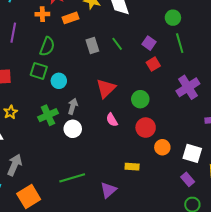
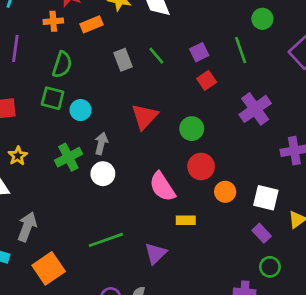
green circle: (173, 18) -> (262, 19), moved
purple square: (149, 43) -> (199, 52), turned 32
pink semicircle: (112, 120) -> (162, 187), moved, size x1.6

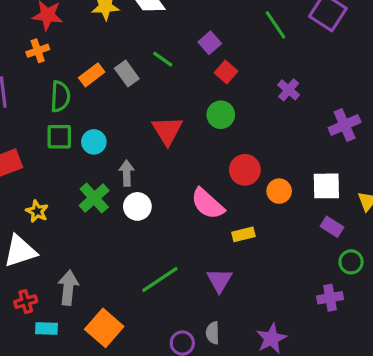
orange rectangle: (92, 24) -> (92, 75), moved
green line: (241, 50) -> (275, 25), moved
purple cross: (255, 109) -> (289, 90), size x0.6
green circle: (192, 129) -> (221, 115), moved

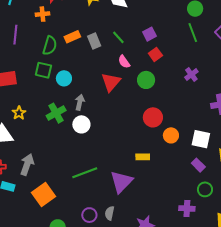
pink semicircle: (208, 204) -> (124, 62), moved, size x0.6
purple triangle: (219, 280) -> (121, 182), size x1.4

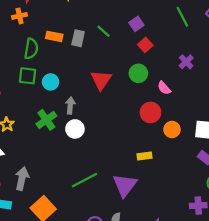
orange rectangle: (72, 37) -> (54, 36), turned 42
gray rectangle: (94, 41) -> (78, 38), turned 42
pink semicircle: (124, 62) -> (164, 88), moved

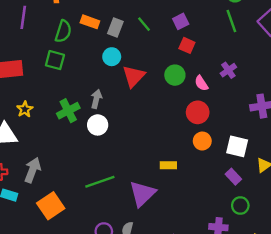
red square: (145, 45) -> (187, 45), turned -32
cyan circle: (51, 82) -> (112, 57), moved
pink semicircle: (164, 88) -> (201, 83), moved
red circle: (150, 112) -> (198, 112), moved

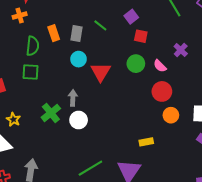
orange rectangle: (90, 22) -> (54, 33), turned 63

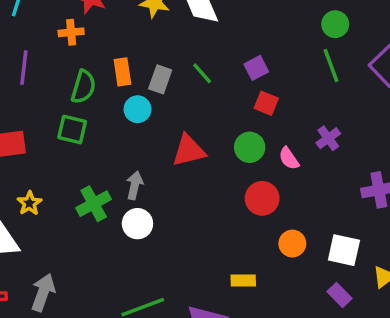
cyan circle: (79, 59) -> (138, 109), moved
red triangle: (101, 72) -> (189, 151), turned 35
red circle: (162, 91) -> (262, 198), moved

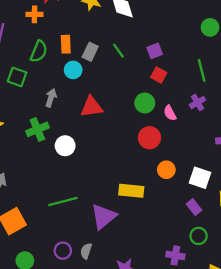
green line: (331, 66) -> (202, 70), moved
green square: (72, 129) -> (17, 77), moved
red triangle: (189, 151) -> (91, 107), moved
gray arrow: (135, 185) -> (51, 98), moved
yellow rectangle: (243, 280) -> (131, 191), size x1.5

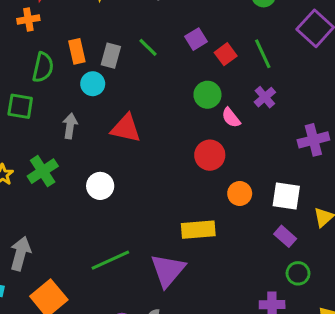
red square: (159, 75) -> (226, 54), moved, turned 35
green circle: (145, 103) -> (207, 95), moved
red triangle: (91, 107) -> (126, 128), turned 30
green cross: (37, 129) -> (43, 171), moved

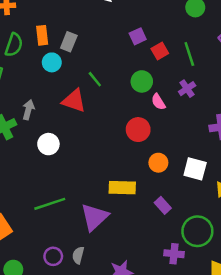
green line: (148, 47) -> (95, 79), moved
gray arrow: (70, 126) -> (28, 110), moved
purple rectangle: (285, 236) -> (163, 205), moved
green circle: (298, 273) -> (197, 231), size x1.6

